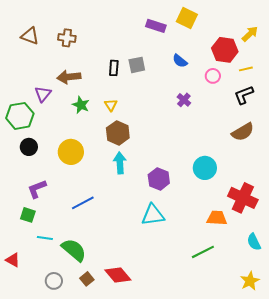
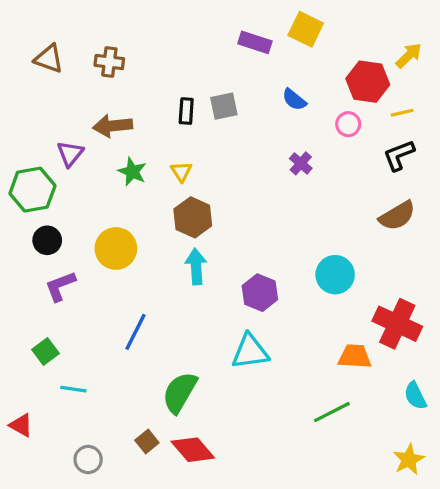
purple L-shape: (37, 189) -> (60, 286), moved
blue line: (83, 203) -> (136, 332), turned -35
green square: (28, 215) -> (46, 352), turned 35
green semicircle: (74, 250) -> (180, 392), moved, turned -100
brown square: (87, 279) -> (147, 442), moved

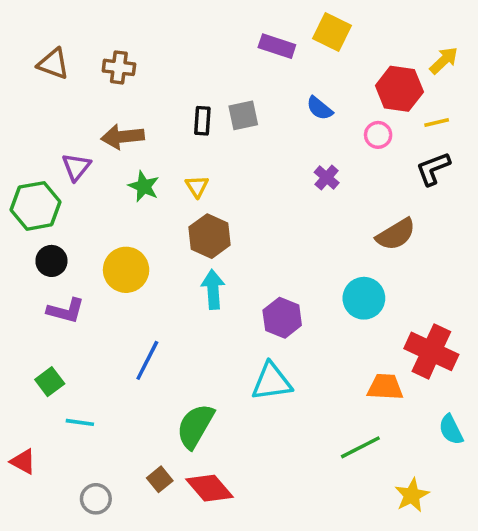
brown semicircle: (397, 216) -> (396, 234), moved
purple L-shape: (60, 286) -> (66, 311), turned -144
yellow star: (409, 460) -> (412, 495), moved

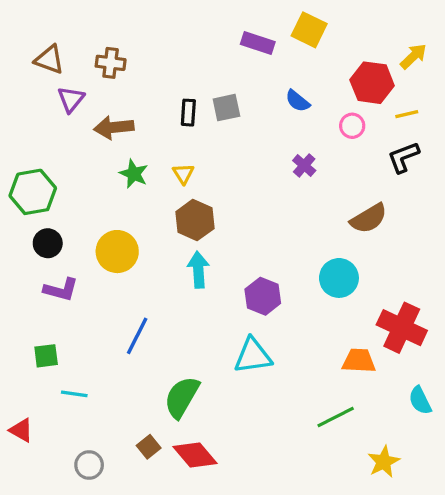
purple triangle: (76, 167) -> (71, 99), moved
green square: (50, 382) -> (46, 356), turned 30

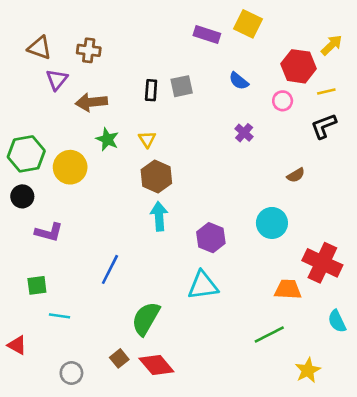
brown semicircle: (369, 218) -> (296, 175), size x0.6
black circle: (48, 243) -> (22, 196), moved
yellow circle: (117, 252) -> (70, 167), moved

